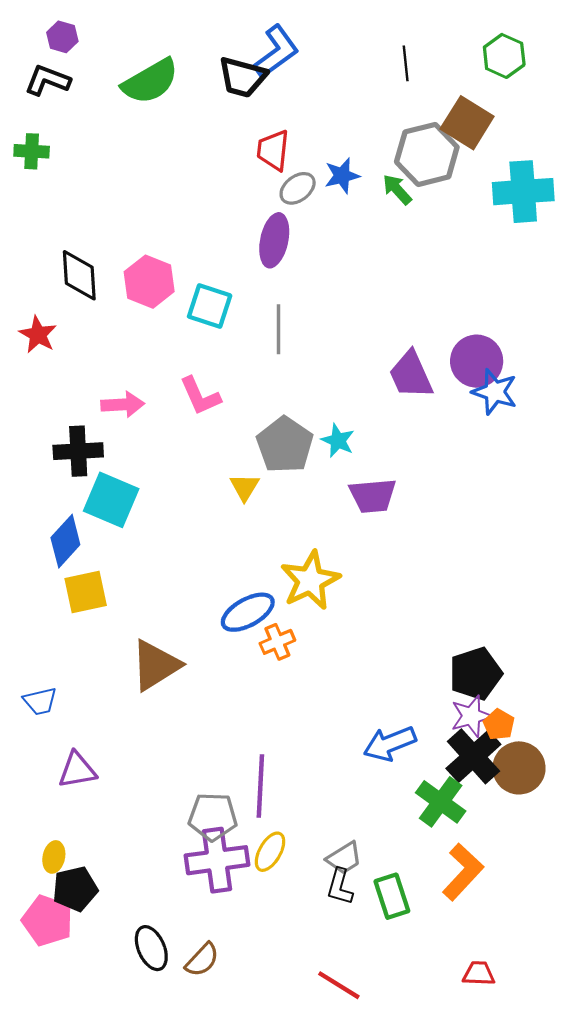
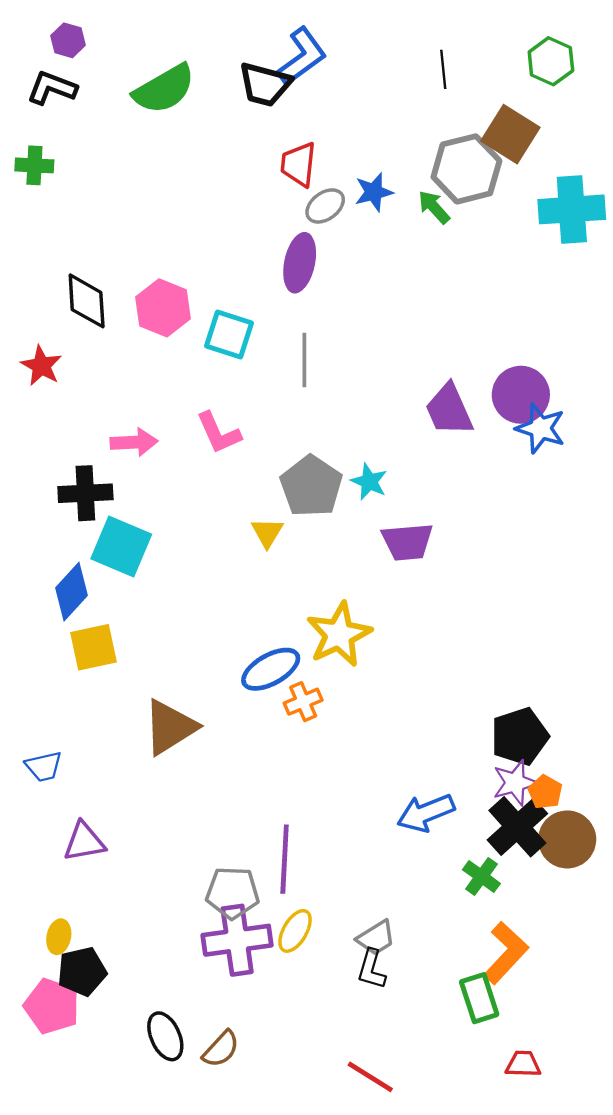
green cross: (441, 802) -> (481, 877), size x0.7
green rectangle: (392, 896) -> (479, 998), moved

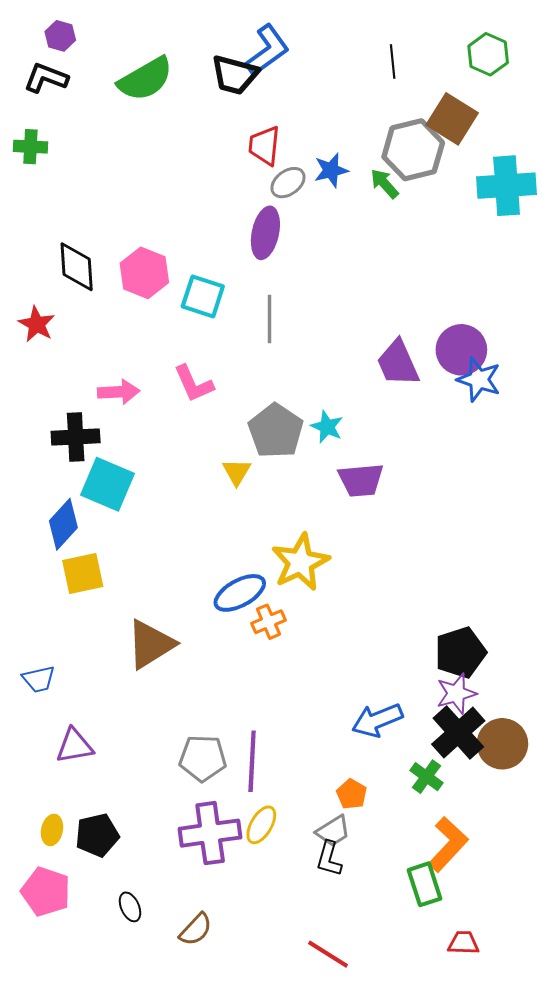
orange pentagon: (545, 792) -> (352, 794), moved
gray pentagon: (232, 893) -> (203, 758), moved
black pentagon: (82, 971) -> (97, 835), moved
black ellipse: (165, 1036) -> (130, 907), moved, size x0.7

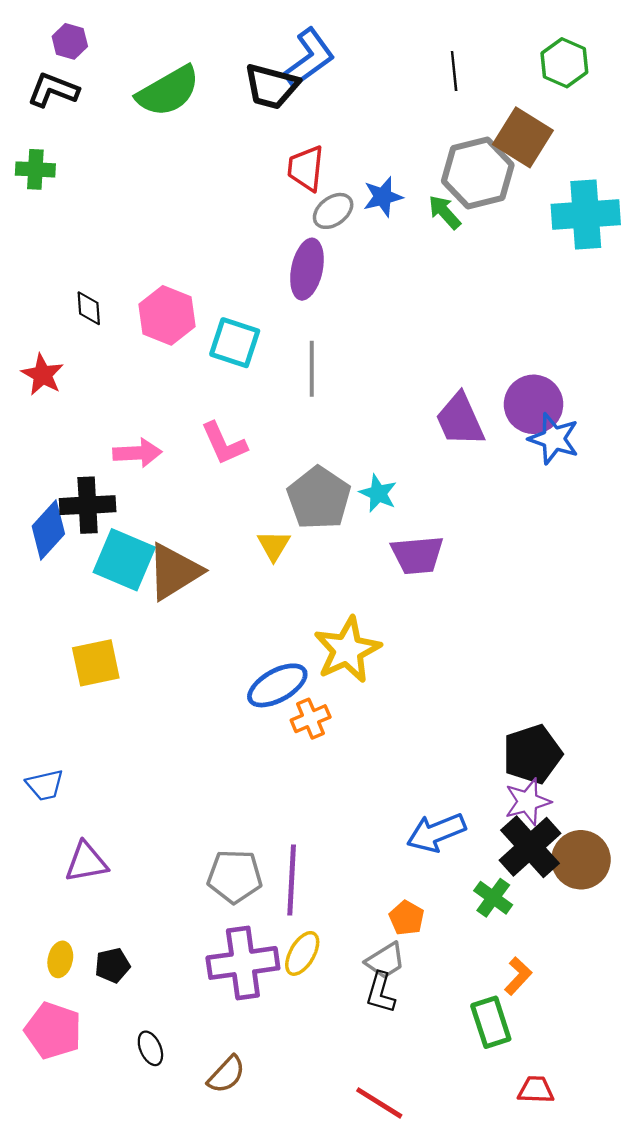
black diamond: (77, 267) -> (89, 308), size x0.6
blue diamond: (63, 524) -> (48, 530), moved
brown triangle: (151, 644) -> (174, 572), moved
black pentagon: (97, 835) -> (112, 965), size x0.7
orange L-shape: (448, 844) -> (518, 976), size x0.6

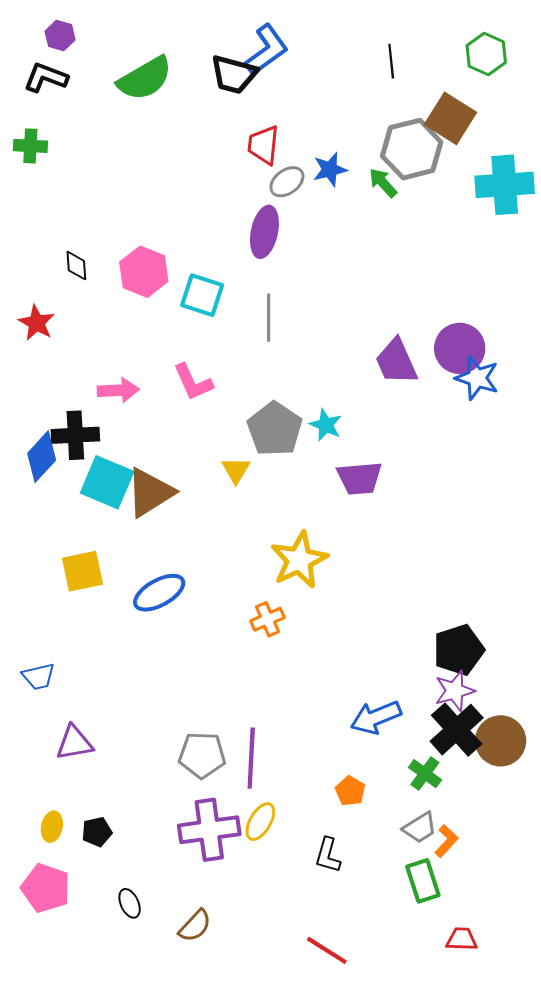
blue ellipse: (277, 685) -> (159, 593), moved
gray trapezoid: (385, 961) -> (420, 828), moved

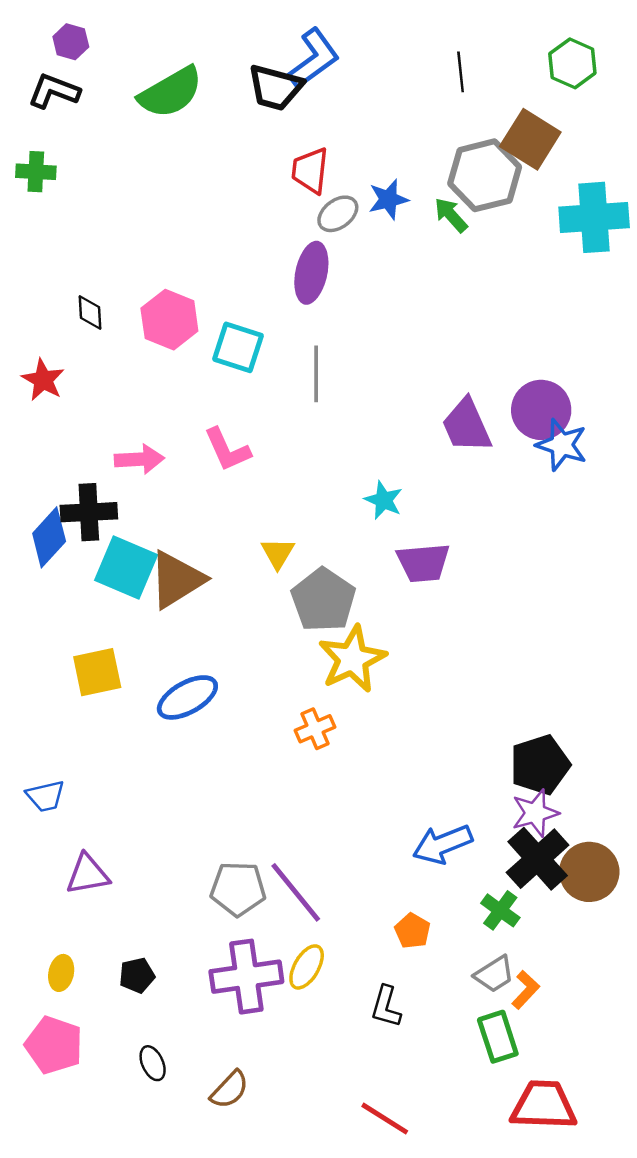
gray pentagon: (275, 429) -> (323, 600), moved
purple line: (251, 758) -> (296, 892), turned -42
black pentagon: (97, 832) -> (137, 975), moved
red trapezoid: (462, 939) -> (544, 1105), size x1.8

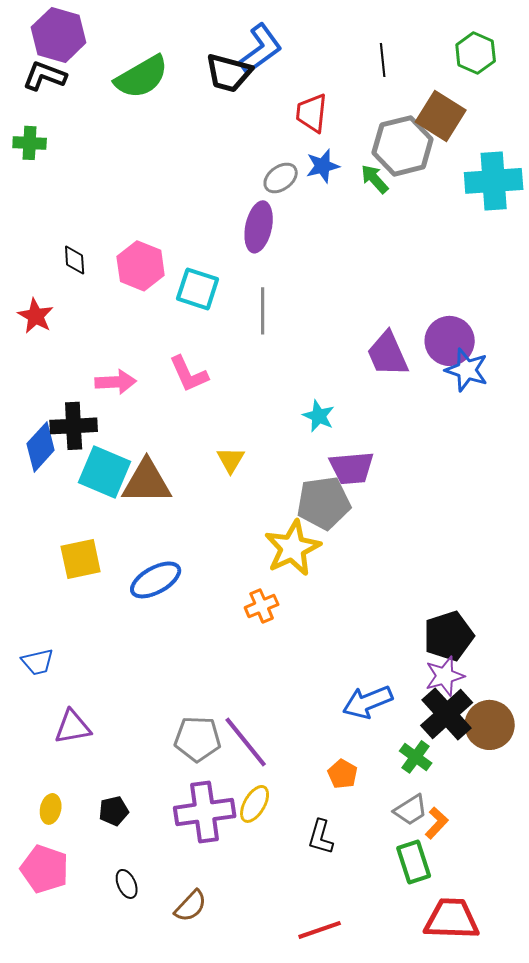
purple hexagon: (71, 42) -> (59, 35), size x1.8
red trapezoid: (310, 170) -> (312, 113), moved
brown triangle: (177, 580) -> (147, 482), turned 32
gray pentagon: (323, 600) -> (324, 503), moved, turned 30
red line: (385, 1119) -> (320, 930), turned -51

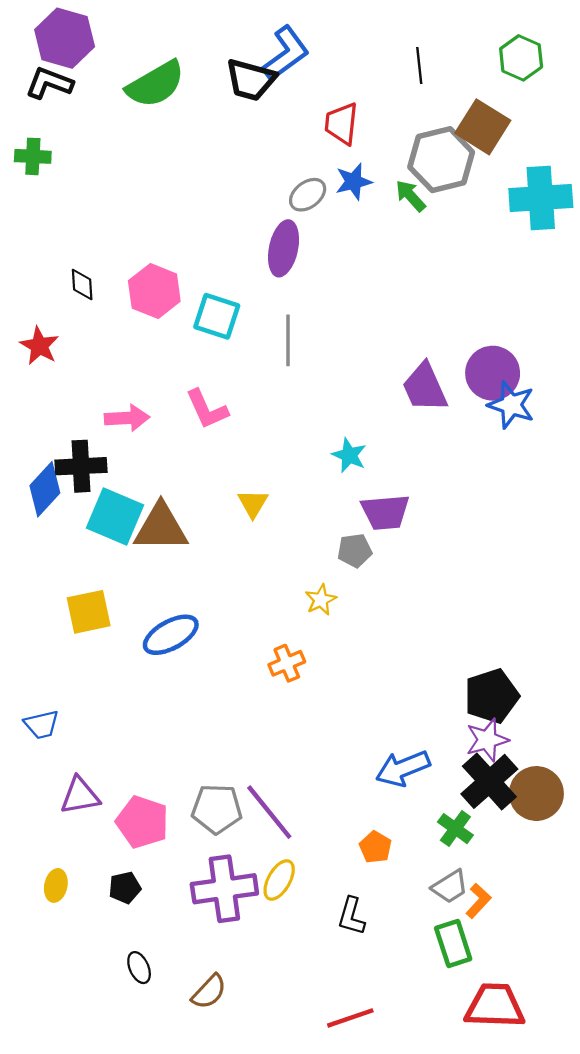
gray pentagon: (324, 503) -> (355, 550), size x0.6
yellow star: (293, 548) -> (321, 600), size x0.5
pink pentagon: (45, 869) -> (142, 822), moved

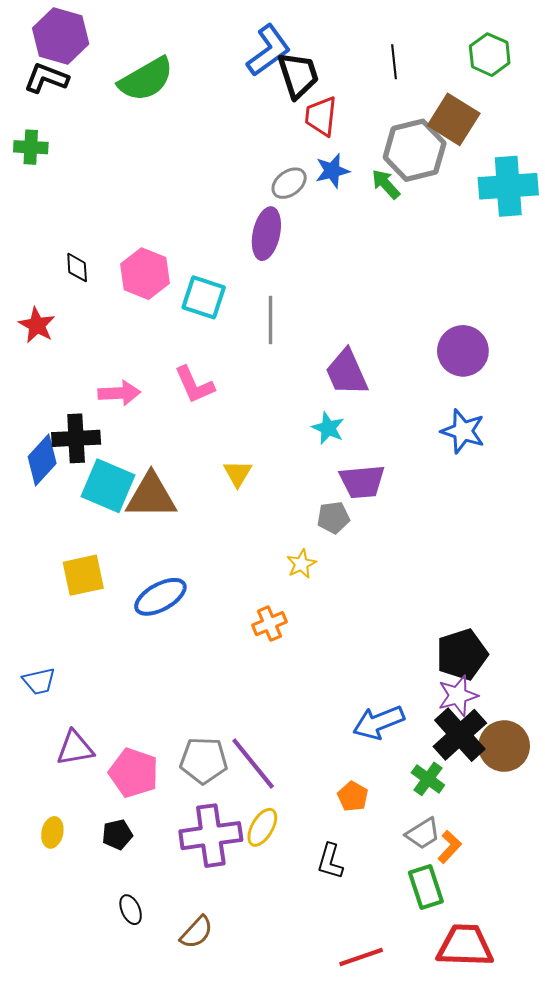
black trapezoid: (251, 80) -> (298, 75), moved, turned -123
purple trapezoid: (425, 387) -> (347, 372), moved
blue star: (511, 405) -> (463, 431), moved
red line: (350, 1018) -> (361, 957), moved

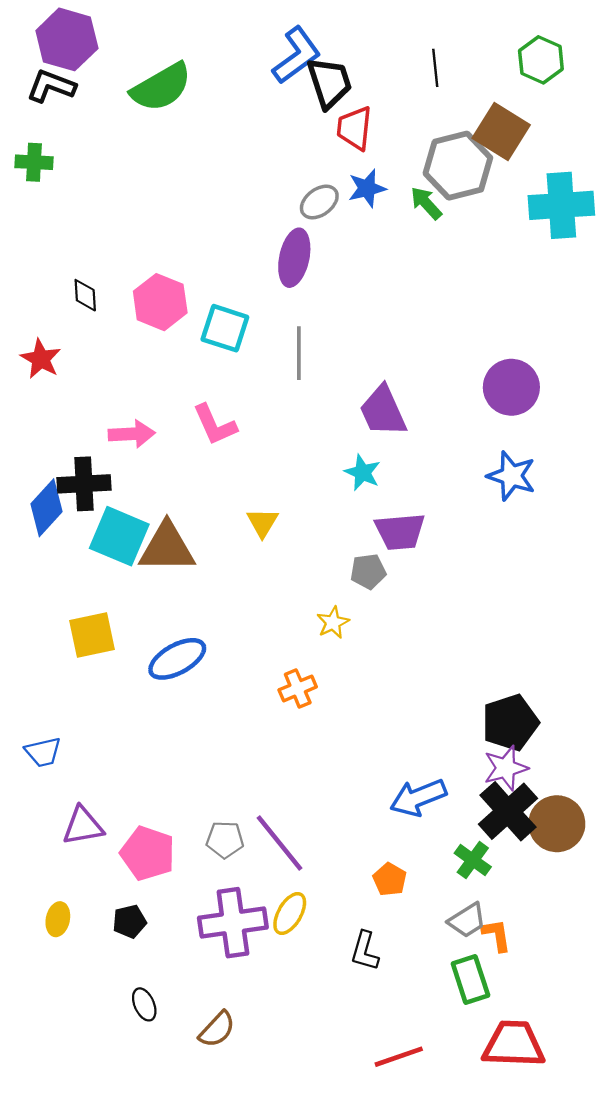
gray pentagon: (204, 760) -> (225, 840), size x0.7
orange L-shape: (450, 847) -> (497, 935), turned -52

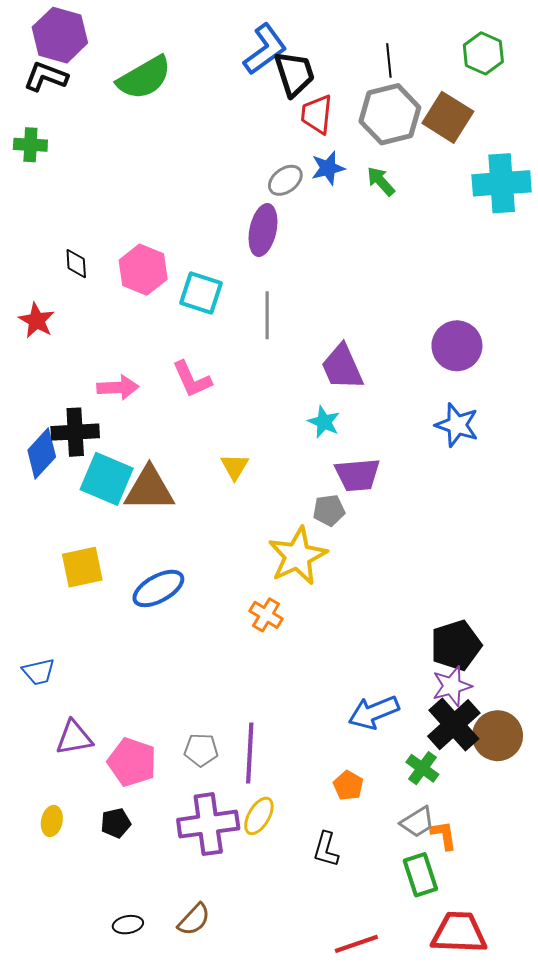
gray hexagon: (458, 166) -> (390, 114), moved
yellow star: (333, 623) -> (298, 556), size x2.0
orange cross: (298, 688) -> (266, 615), turned -36
purple line: (279, 843) -> (250, 753), turned 42
black ellipse: (144, 1004) -> (128, 925), moved, turned -76

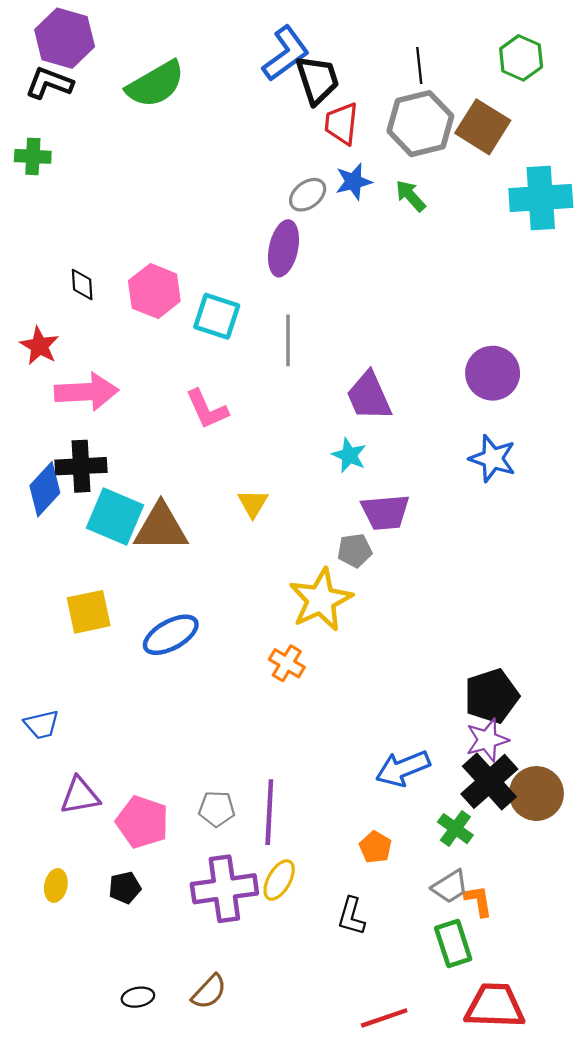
pink arrow: (118, 387) -> (86, 392), moved, size x1.4

